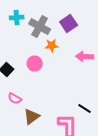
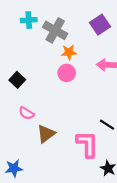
purple square: (69, 24) -> (100, 25), moved
pink circle: (35, 64) -> (67, 73), moved

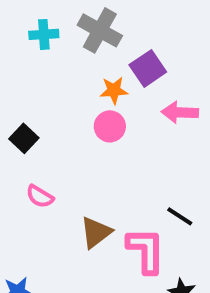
purple square: (100, 25) -> (148, 68), moved
gray cross: (55, 30) -> (100, 30), moved
brown triangle: (46, 134) -> (96, 232), moved

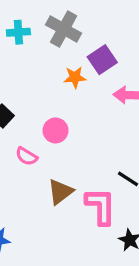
pink circle: (110, 126) -> (56, 130), moved
pink semicircle: (40, 196) -> (27, 156), moved

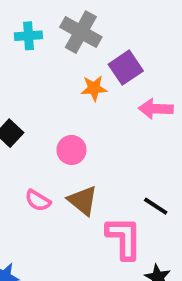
pink semicircle: (27, 156) -> (38, 201), moved
brown triangle: (60, 192) -> (83, 201), moved, turned -44

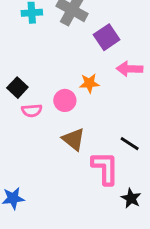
orange star: (94, 88) -> (89, 83), moved
pink semicircle: (38, 201) -> (32, 111), moved, turned -36

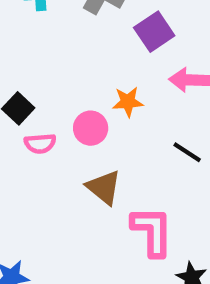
black line: (130, 144) -> (187, 152), moved

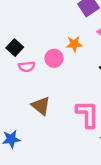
brown triangle: (104, 187) -> (41, 106), moved

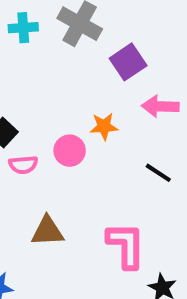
brown triangle: (41, 106) -> (47, 231), turned -42

